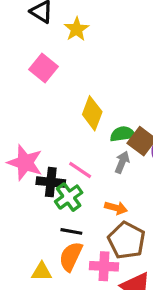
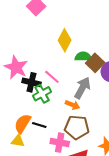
gray arrow: (122, 162) -> (82, 88), moved, size x1.5
black line: (71, 231) -> (39, 125), moved
brown pentagon: (127, 240) -> (77, 127), turned -30
orange semicircle: (71, 257) -> (23, 123), moved

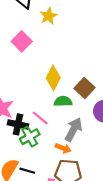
green semicircle: (83, 57) -> (63, 101), moved
brown square: (95, 63) -> (84, 88), moved

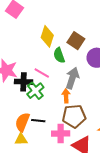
green semicircle: (63, 101) -> (59, 55), turned -98
orange arrow: (63, 148) -> (66, 96), turned -104

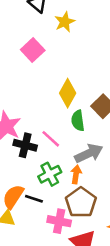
gray arrow: (72, 78) -> (89, 153), turned 35
green cross: (35, 91) -> (50, 174), moved
brown pentagon: (74, 116) -> (81, 203), turned 30

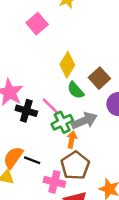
green semicircle: (78, 121) -> (76, 90), turned -36
green cross: (50, 174) -> (62, 122), moved

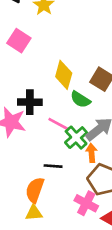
black cross: (26, 111) -> (30, 102), moved
black line: (32, 160) -> (53, 166), moved
pink cross: (54, 182) -> (86, 203), turned 30

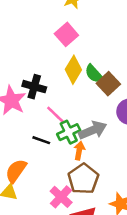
pink square: (19, 41) -> (66, 34), moved
green semicircle: (80, 99) -> (94, 74), moved
black line: (53, 166) -> (41, 140), moved

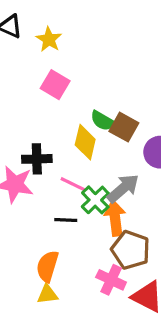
yellow diamond: (73, 70) -> (85, 142), moved
orange arrow: (79, 151) -> (115, 218), size x1.5

